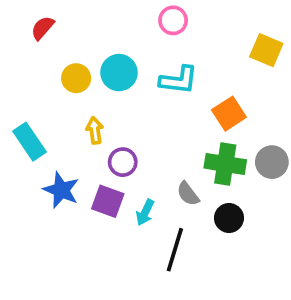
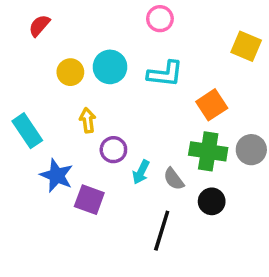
purple square: (108, 201) -> (89, 200), moved
cyan arrow: (145, 212) -> (141, 172), moved

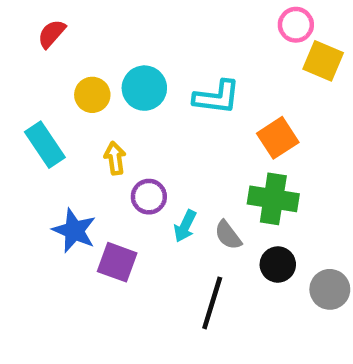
pink circle: (160, 19) -> (296, 25), moved
cyan rectangle: (27, 131) -> (45, 145), moved
gray circle: (251, 150) -> (330, 289), moved

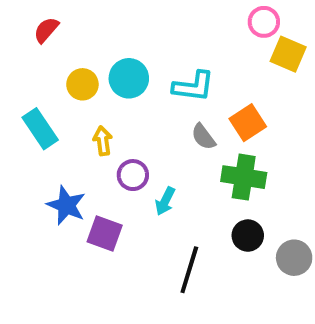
gray semicircle: (228, 235) -> (203, 137), moved

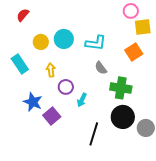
yellow square: (288, 54) -> (143, 27), turned -30
orange square: (248, 123) -> (134, 52), moved
purple square: (105, 233) -> (52, 116), turned 30
black circle: (248, 236) -> (123, 117), size x1.5

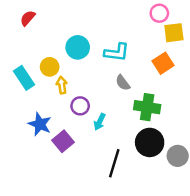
yellow circle: (41, 42) -> (50, 67), moved

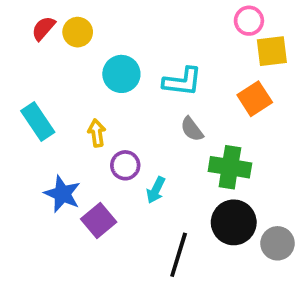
yellow circle: (50, 67) -> (78, 32), moved

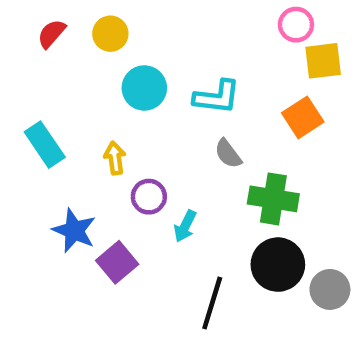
yellow circle: (78, 32) -> (110, 34), moved

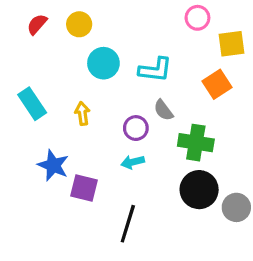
pink circle: (296, 25) -> (197, 18), moved
purple circle: (149, 197) -> (136, 128), moved
cyan arrow: (185, 226) -> (133, 162), turned 50
purple square: (117, 262) -> (84, 188), turned -36
black line: (212, 303) -> (128, 224), moved

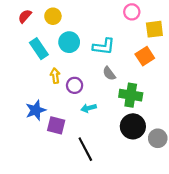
cyan rectangle: (32, 104) -> (39, 49), moved
purple circle: (136, 128) -> (75, 85), moved
blue star: (53, 165) -> (36, 110), turned 30
black line: (128, 224) -> (85, 149), turned -45

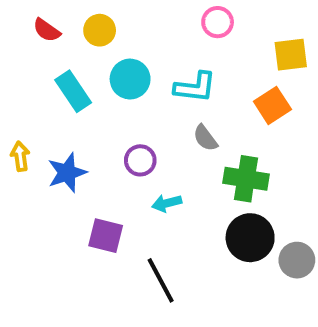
pink circle: (132, 12) -> (218, 22), moved
red semicircle: (25, 16) -> (47, 30), turned -96
yellow arrow: (55, 76) -> (20, 156), moved
blue star: (36, 110) -> (67, 173), moved

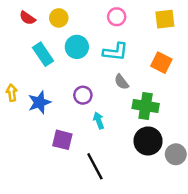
pink circle: (218, 22) -> (117, 17), moved
yellow square: (291, 55) -> (165, 19), moved
orange square: (272, 105) -> (161, 63), turned -30
cyan arrow: (167, 203) -> (99, 120), turned 84

